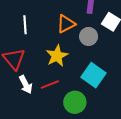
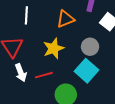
gray circle: (89, 36) -> (90, 47), moved

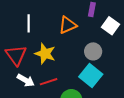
yellow star: (54, 48) -> (45, 54), moved, turned -30
white arrow: (21, 73) -> (26, 80), turned -36

